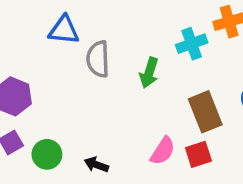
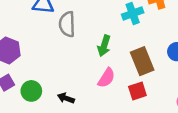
green arrow: (149, 73) -> (104, 46), moved
pink semicircle: (163, 151) -> (106, 78), moved

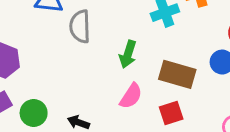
brown rectangle: (142, 61) -> (177, 74), turned -52

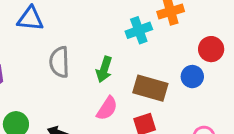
gray semicircle: (80, 26) -> (59, 62), moved

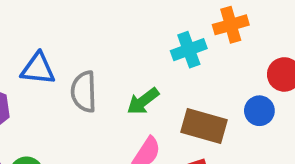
blue triangle: (30, 19) -> (38, 69), moved
green arrow: (104, 69) -> (143, 101), turned 35

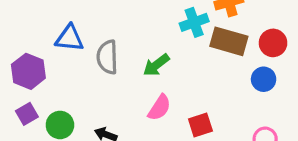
blue circle: (259, 111) -> (264, 79), moved
brown rectangle: (204, 126) -> (229, 41), moved

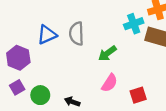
blue triangle: (69, 38) -> (47, 35), turned -30
gray semicircle: (107, 57) -> (77, 34), moved

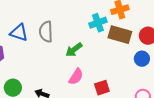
blue triangle: (47, 35) -> (19, 33), turned 42

